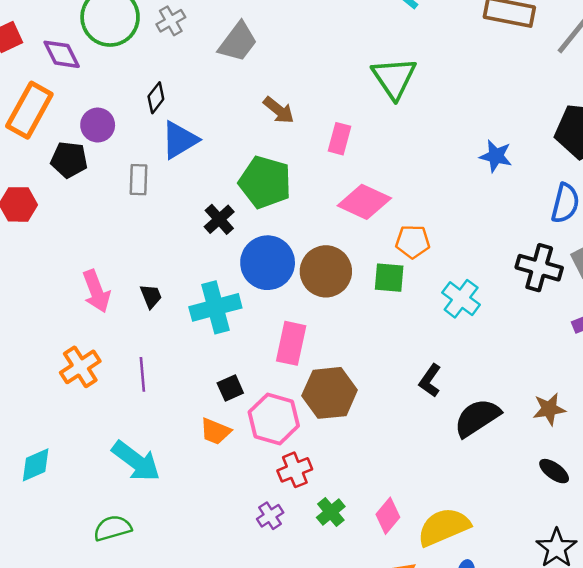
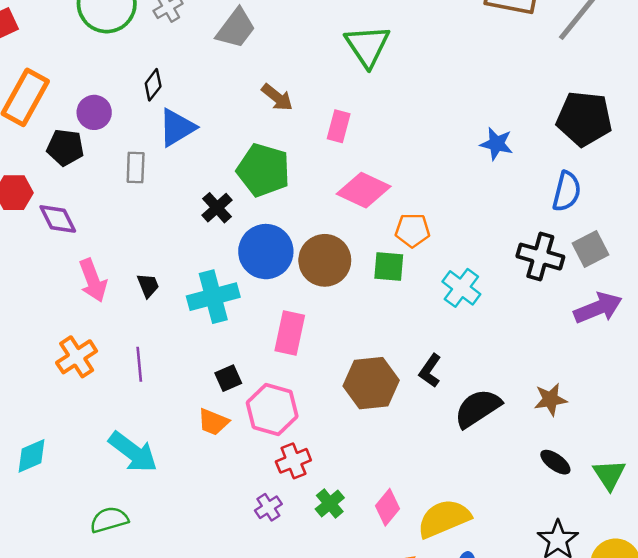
purple diamond: (62, 54) -> (58, 219), moved
green triangle: (394, 78) -> (367, 46), moved
brown hexagon: (330, 393) -> (371, 383), moved

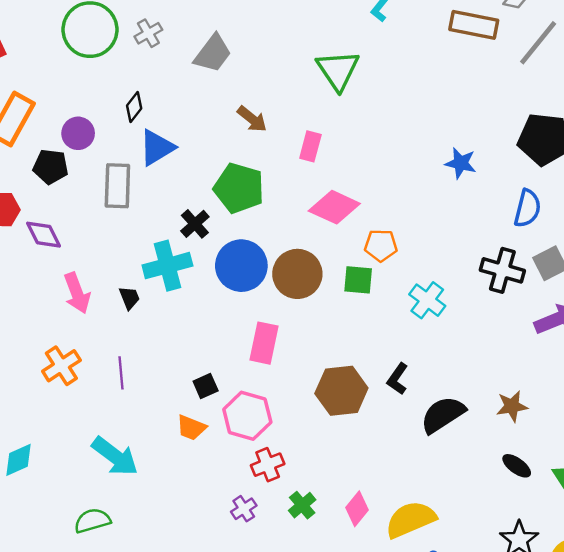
gray rectangle: (136, 168) -> (117, 186), size x1.5
cyan cross: (213, 297) -> (167, 266), moved

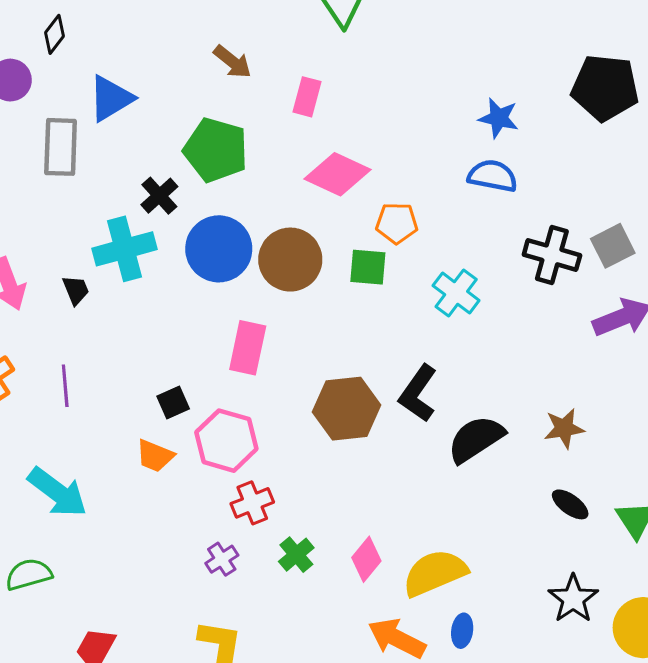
black diamond: (134, 107) -> (54, 34), moved
blue semicircle: (527, 208) -> (493, 176), moved, turned -93
black L-shape: (397, 379) -> (418, 393), size x1.4

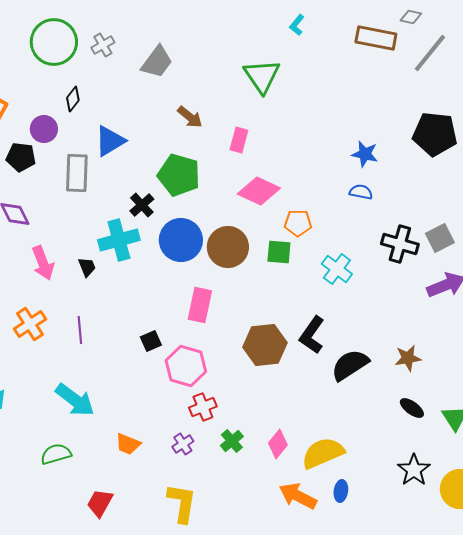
blue semicircle: (493, 176) -> (361, 192), size x0.7
orange trapezoid: (155, 456) -> (128, 444), moved

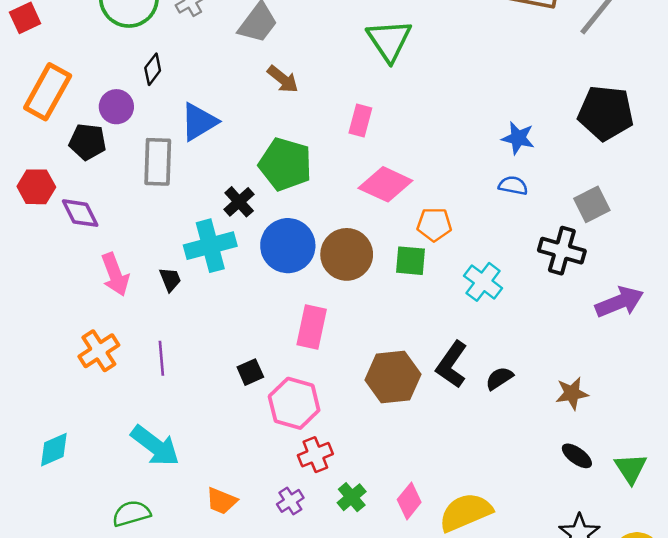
brown arrow: (190, 117) -> (283, 79), moved
gray square: (440, 238) -> (592, 204), moved
black semicircle: (350, 365) -> (499, 378), moved, size x0.6

